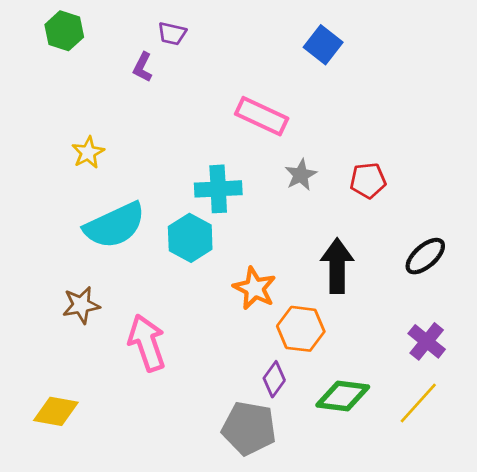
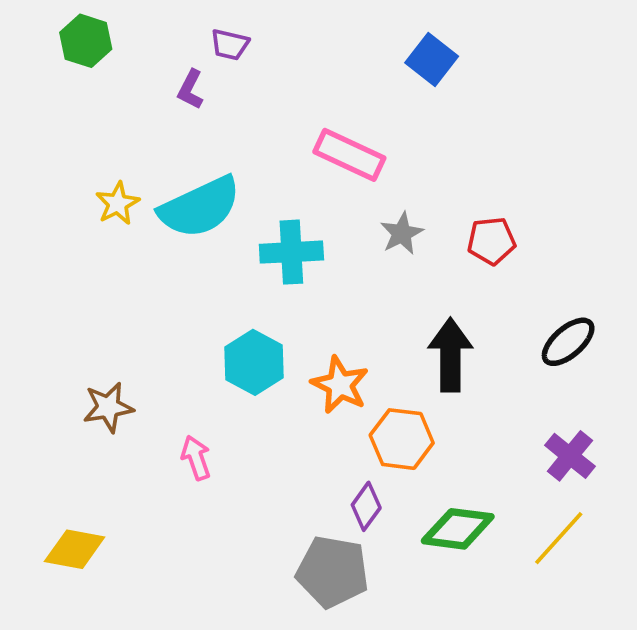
cyan semicircle: (115, 225) -> (200, 207), moved
cyan hexagon: (190, 238) -> (254, 362), moved
pink arrow: (147, 343) -> (196, 458), size x0.6

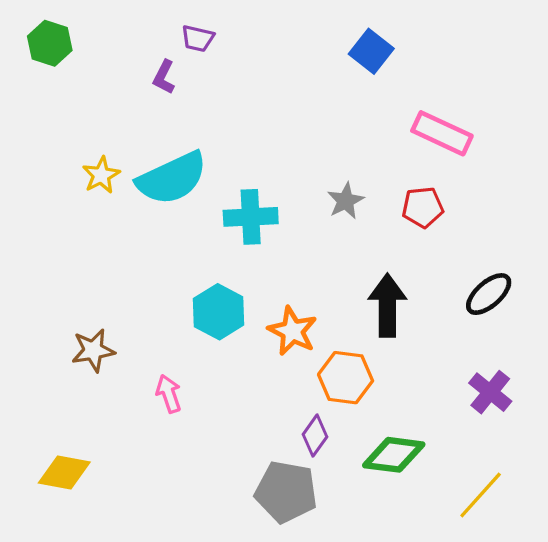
green hexagon: (86, 41) -> (50, 43), moved
pink rectangle: (349, 155) -> (442, 133), moved
yellow line: (559, 538) -> (481, 495), moved

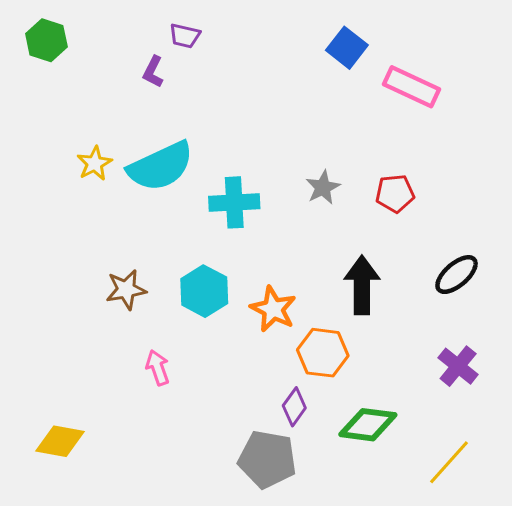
pink rectangle: (442, 133) -> (411, 87), moved
brown star: (93, 350) -> (126, 290), moved

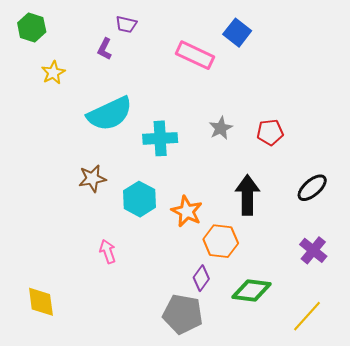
pink rectangle: (411, 87) -> (195, 55), moved
yellow star: (95, 163) -> (53, 73), moved
brown star: (126, 290) -> (92, 178), moved
yellow diamond: (60, 441) -> (41, 302), turned 72

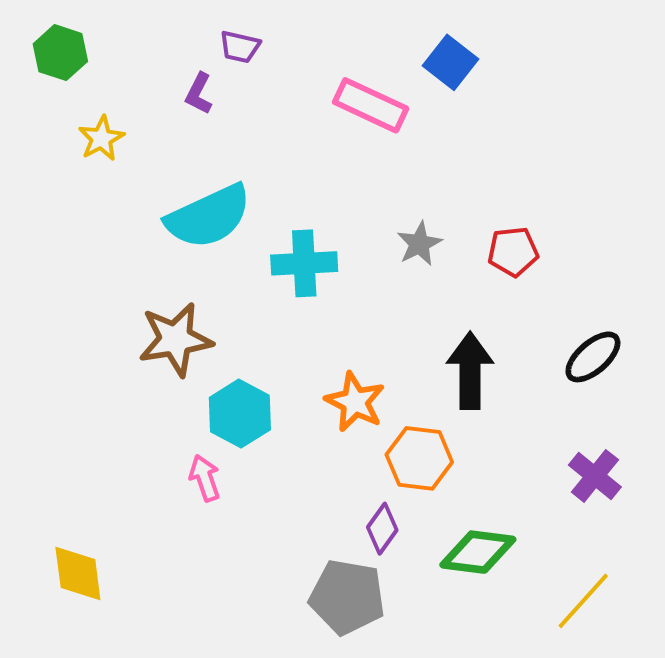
brown star: (92, 178) -> (175, 339), size x1.4
cyan hexagon: (140, 199) -> (240, 414), moved

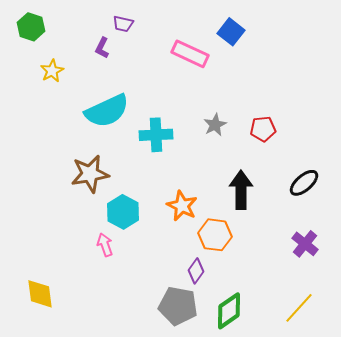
green diamond: (478, 552) -> (229, 311), moved, turned -42

